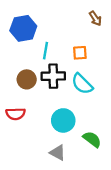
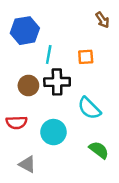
cyan semicircle: (82, 84) -> (89, 108), moved
cyan circle: (63, 120) -> (53, 132), moved
gray triangle: (58, 153) -> (27, 164), moved

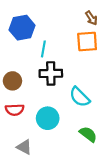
orange square: (86, 57) -> (87, 41), moved, size x1.5
brown circle: (28, 86) -> (12, 81), moved

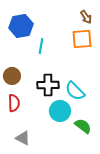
black cross: (51, 73) -> (48, 85), moved
red semicircle: (15, 110) -> (14, 103), turned -90
cyan circle: (48, 118) -> (60, 111), moved

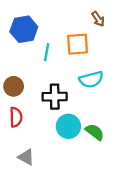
orange square: (82, 39) -> (78, 44), moved
cyan semicircle: (75, 91) -> (91, 79), moved, turned -60
green semicircle: (83, 126) -> (95, 132), moved

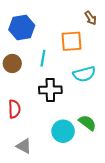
cyan line: (47, 52) -> (43, 58), moved
brown circle: (14, 86) -> (12, 63), moved
cyan circle: (68, 126) -> (63, 131), moved

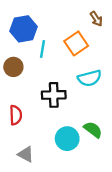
orange square: (72, 41) -> (76, 43), turned -30
cyan line: (43, 58) -> (43, 49), moved

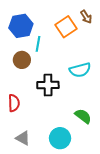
orange square: (76, 43) -> (66, 27), moved
brown circle: (13, 67) -> (22, 60), moved
cyan circle: (67, 139) -> (60, 138), moved

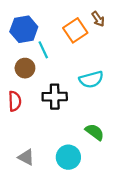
cyan line: (38, 44) -> (43, 50), turned -35
red semicircle: (14, 103) -> (15, 101), moved

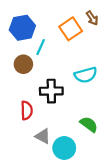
cyan line: (43, 50) -> (41, 47), turned 49
red semicircle: (15, 101) -> (27, 110), moved
gray triangle: (26, 157) -> (43, 136), moved

